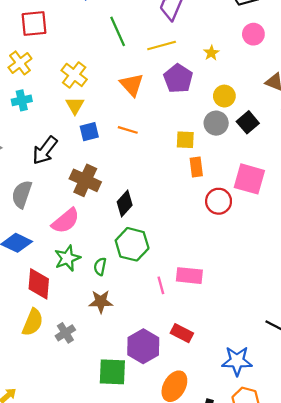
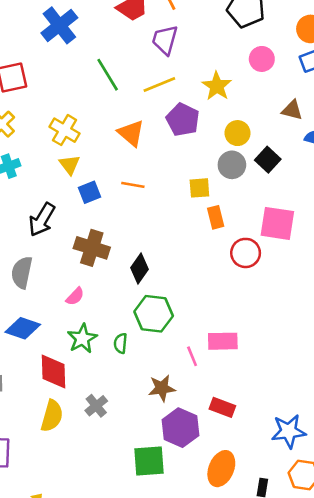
yellow star: (211, 53) -> (217, 86), size x1.6
pink semicircle: (66, 221) -> (75, 296), size x0.6
brown star: (101, 302) -> (162, 388), moved
gray cross: (65, 333) -> (96, 406), moved

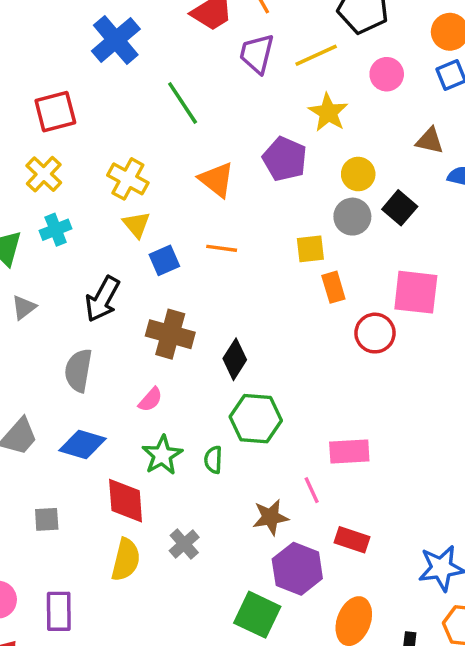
yellow line: (159, 85) -> (316, 55), moved
pink line: (192, 356) -> (312, 490), moved
green square: (149, 461) -> (257, 615), turned 32

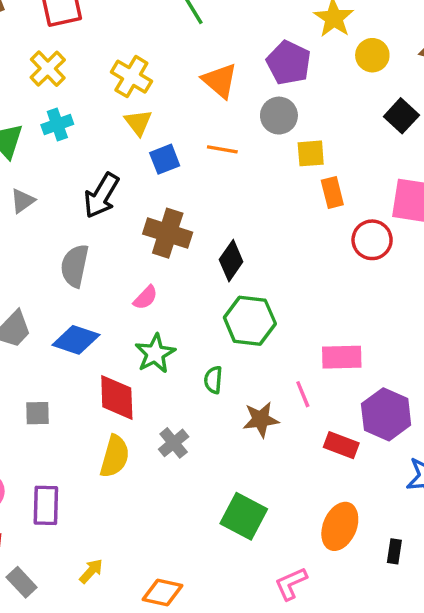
yellow circle: (358, 174) -> (372, 55), moved
gray circle: (352, 217) -> (279, 116), moved
green semicircle: (213, 460) -> (213, 380), moved
purple hexagon: (297, 569) -> (386, 414), moved

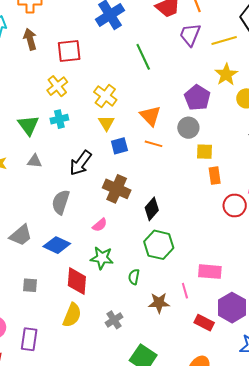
orange triangle: (220, 81) -> (150, 116), moved
gray triangle: (23, 201) -> (35, 161), turned 35
green star: (155, 354) -> (102, 258), turned 30
gray cross: (174, 443) -> (114, 320), moved

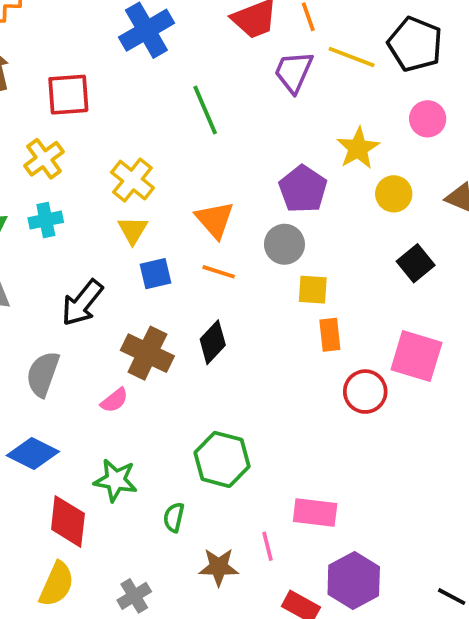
yellow line: (224, 41) -> (352, 57), moved, turned 35
black diamond: (152, 209) -> (213, 342), moved
pink semicircle: (100, 225) -> (114, 400), moved

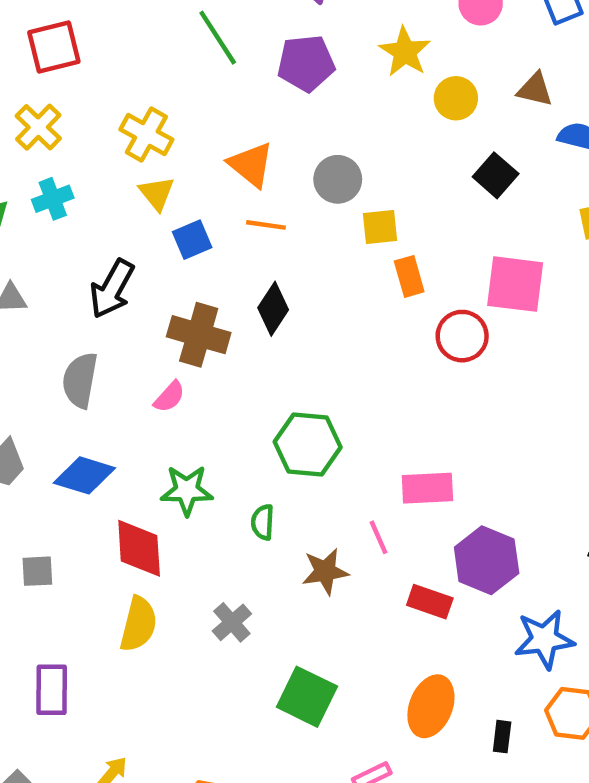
purple pentagon: (303, 189) -> (306, 63), moved, turned -30

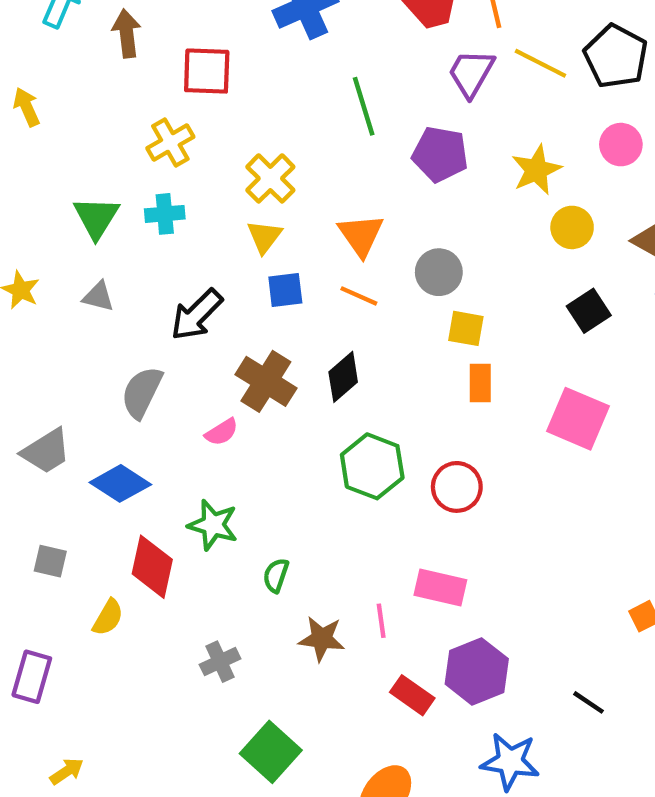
red circle: (462, 336) -> (457, 487), moved
green hexagon: (308, 445) -> (372, 466), moved
yellow semicircle: (138, 624) -> (108, 617), moved, size x0.7

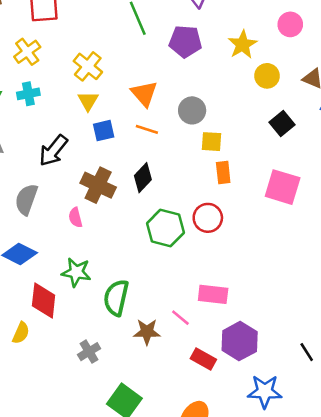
pink semicircle: (222, 432) -> (75, 217), turned 114
red circle: (457, 487) -> (208, 218), moved
green semicircle: (276, 575) -> (116, 298), size x1.8
pink line: (381, 621) -> (180, 318), turned -36
black line: (588, 702) -> (307, 352), turned 30

